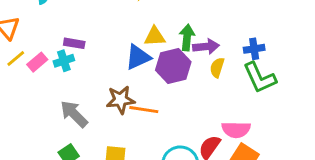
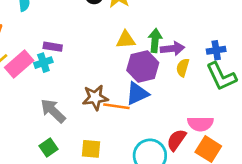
blue triangle: (138, 57) -> (137, 94), moved
pink rectangle: (37, 62) -> (19, 64), size x1.5

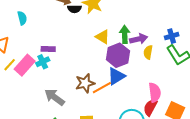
yellow triangle: (126, 40) -> (103, 37), turned 42
orange line: (116, 106) -> (102, 88), turned -30
pink semicircle: (200, 124) -> (155, 92), moved, turned -90

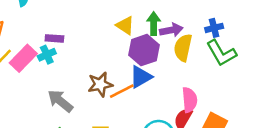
yellow semicircle: (148, 52) -> (183, 48), size x1.5

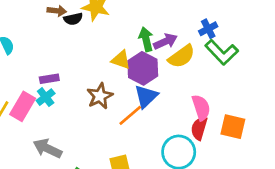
yellow triangle: (125, 25) -> (121, 60), moved
yellow semicircle: (183, 48) -> (182, 56), turned -124
brown star: (100, 84) -> (100, 96), moved
gray arrow: (60, 101) -> (47, 148), moved

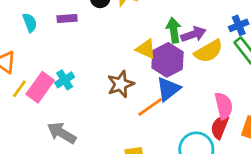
purple rectangle: (49, 79) -> (67, 19), moved

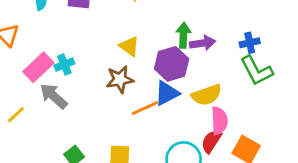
yellow triangle: (146, 49) -> (129, 46), moved
yellow semicircle: (209, 51) -> (207, 95), moved
yellow line: (19, 89) -> (16, 115), moved
gray arrow: (62, 133) -> (54, 96), moved

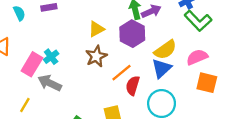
yellow triangle: (129, 46) -> (96, 29), turned -48
blue triangle: (167, 93) -> (162, 68), moved
pink semicircle: (219, 121) -> (197, 57), moved, turned -95
red semicircle: (211, 141) -> (133, 86), moved

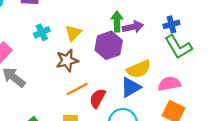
yellow triangle: (96, 29) -> (73, 33), turned -30
cyan cross: (51, 57) -> (42, 32), moved
orange line: (122, 73) -> (77, 89), moved

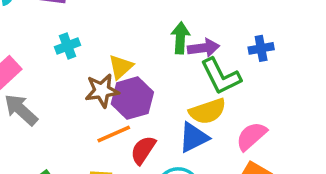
yellow triangle: (73, 33) -> (121, 67), moved
purple hexagon: (109, 45) -> (132, 98), moved
green L-shape: (178, 47) -> (221, 76), moved
pink semicircle: (169, 84) -> (251, 136), turned -35

